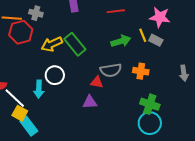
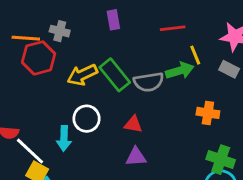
yellow line: (143, 35) -> (195, 55), moved
gray semicircle: (111, 70) -> (149, 82), moved
red triangle: (97, 82) -> (133, 124), moved

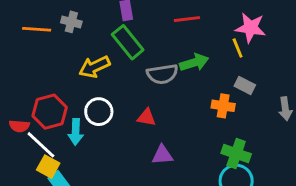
yellow line: (195, 55) -> (238, 48), moved
red hexagon: (39, 58) -> (50, 112), moved
gray rectangle: (229, 69) -> (245, 86), moved
green rectangle: (115, 75) -> (128, 42), moved
purple triangle: (136, 157) -> (162, 155), moved

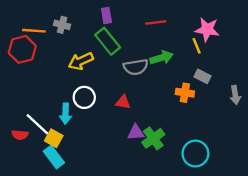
red hexagon: (50, 112) -> (22, 49), moved
red semicircle: (19, 126) -> (20, 135), moved
green cross: (236, 154) -> (153, 138), moved, turned 35
yellow square: (48, 167) -> (54, 138), moved

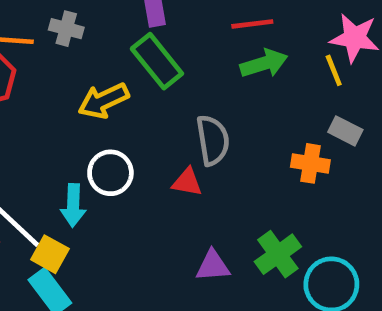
green arrow: (161, 58) -> (264, 63), moved
gray semicircle: (136, 67) -> (213, 140), moved, turned -90
purple triangle: (136, 132) -> (213, 266), moved
green cross: (153, 138) -> (278, 254), moved

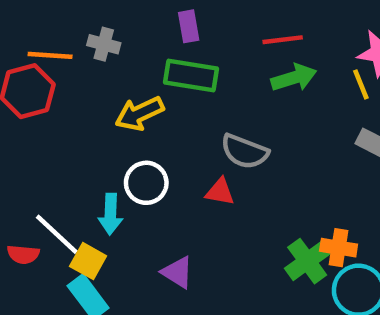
green rectangle: (157, 61) -> (191, 75), turned -42
gray semicircle: (213, 140) -> (245, 152), turned 120
orange cross: (310, 163) -> (339, 248), moved
purple triangle: (213, 266) -> (178, 272), moved, turned 36

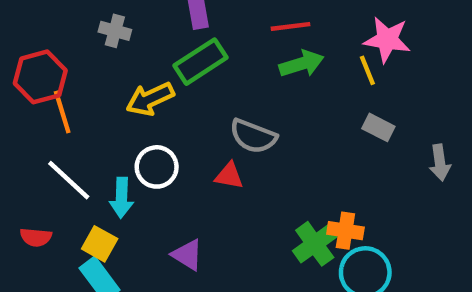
orange line: (50, 55) -> (62, 112), moved, turned 69
green rectangle: (191, 75) -> (201, 62), turned -42
white line: (57, 234) -> (69, 180), moved

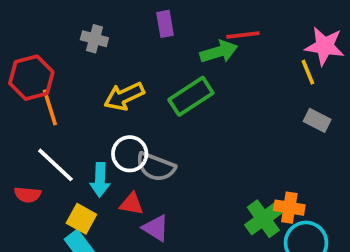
green rectangle: (201, 62) -> (191, 96), moved
green arrow: (302, 64) -> (219, 52), moved
gray semicircle: (253, 136) -> (156, 167), moved
red triangle: (229, 176) -> (132, 204), moved
red semicircle: (36, 237) -> (28, 195), moved

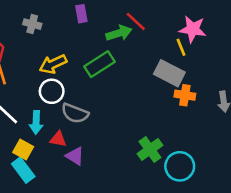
red line: (243, 35) -> (136, 21), turned 50
gray rectangle: (317, 120) -> (169, 73), moved, size x1.6
white circle: (130, 154) -> (52, 91), moved
orange cross: (289, 208) -> (185, 95), moved

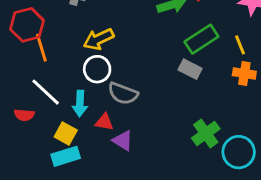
yellow line: (181, 47) -> (240, 45), moved
green rectangle: (99, 64) -> (201, 39), moved
gray rectangle: (169, 73) -> (190, 69), moved, size x0.7
cyan rectangle: (23, 170) -> (66, 156), turned -70

